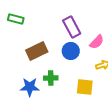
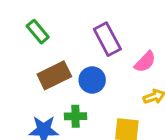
green rectangle: (16, 19) -> (38, 32), moved, turned 35
blue circle: (71, 51) -> (92, 80), moved

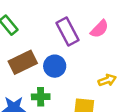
pink semicircle: (145, 62) -> (99, 29), moved

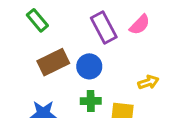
green cross: (41, 97) -> (91, 101), moved

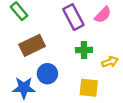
blue circle: (89, 66) -> (47, 74), moved
green cross: (91, 101) -> (84, 50), moved

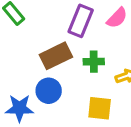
purple rectangle: (73, 17) -> (81, 21), turned 50
brown rectangle: (32, 45) -> (56, 56), moved

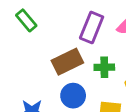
blue circle: (49, 91) -> (73, 96), moved

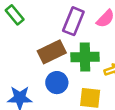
green cross: (104, 67) -> (85, 57), size x1.5

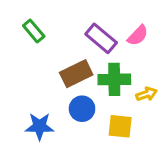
purple rectangle: (73, 21) -> (101, 38), turned -72

